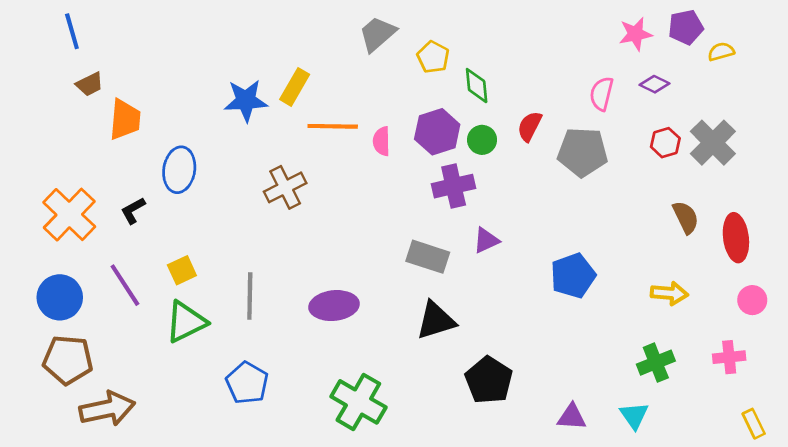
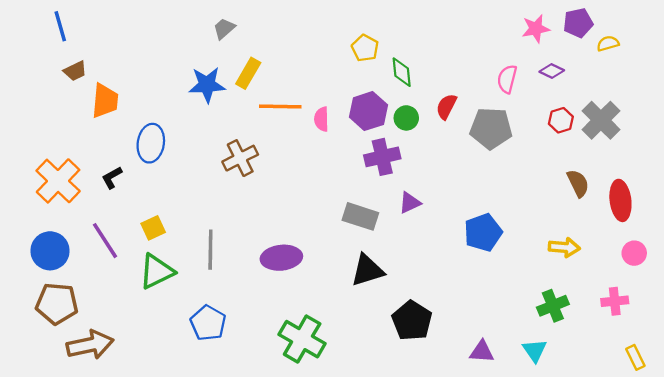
gray trapezoid: (377, 34) -> (224, 29), moved, size x0.7

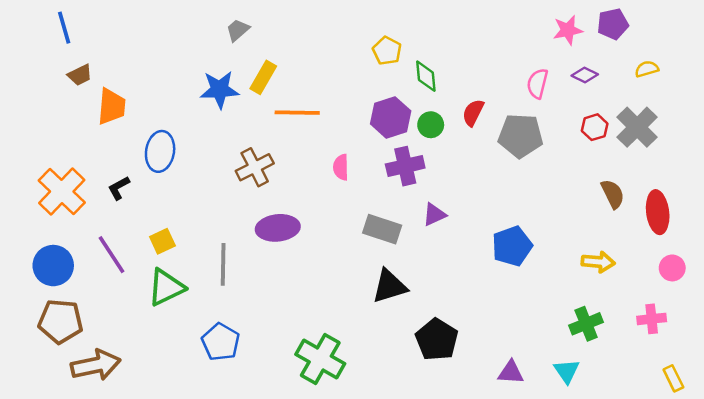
yellow semicircle: (608, 43) -> (647, 69), moved
pink semicircle: (321, 119) -> (341, 167), moved
purple ellipse: (281, 258) -> (278, 228), moved

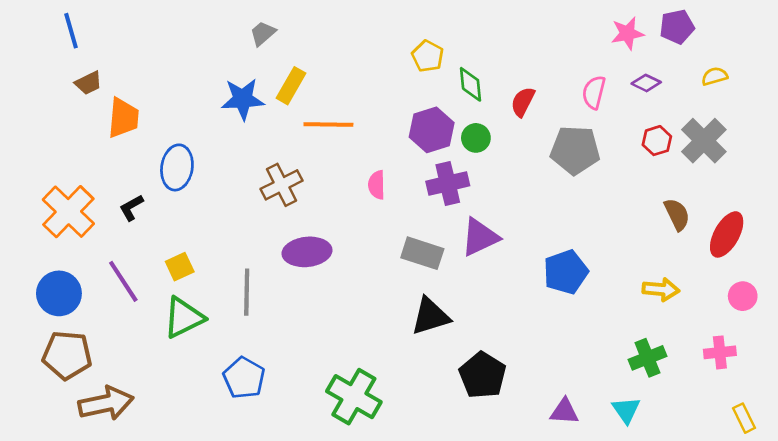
red semicircle: (473, 113) -> (523, 102), moved
red ellipse: (658, 212) -> (727, 234), turned 36
purple triangle: (434, 215) -> (480, 237), size x1.5

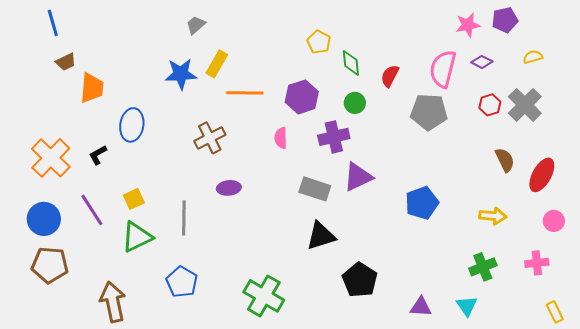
pink semicircle: (594, 92) -> (443, 69), size x1.5
purple hexagon: (432, 130) -> (302, 97), moved
purple ellipse: (307, 252) -> (229, 188), size x0.7
brown arrow: (106, 403) -> (113, 302), moved, turned -90

